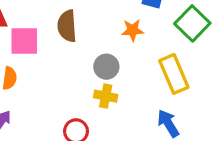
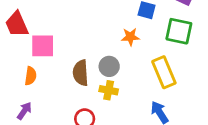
green square: (192, 23) -> (179, 31), turned -32
brown semicircle: (67, 26) -> (81, 73), moved

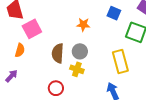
orange star: (130, 37) -> (83, 25), moved
pink square: (43, 46) -> (32, 29), turned -36

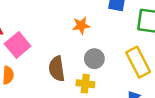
gray circle: (80, 51) -> (94, 59), moved

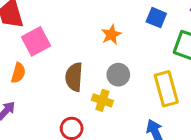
orange star: (81, 25) -> (111, 35), turned -30

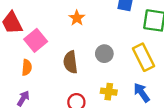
orange star: (111, 35) -> (77, 18), moved
yellow cross: (102, 100) -> (109, 92), moved

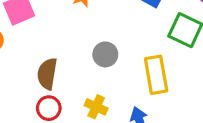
brown semicircle: (70, 62) -> (47, 74), moved

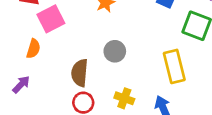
gray circle: (105, 54) -> (115, 51), moved

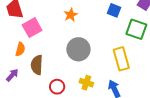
gray circle: (115, 51) -> (78, 49), size x1.5
brown semicircle: (80, 73) -> (37, 65), moved

